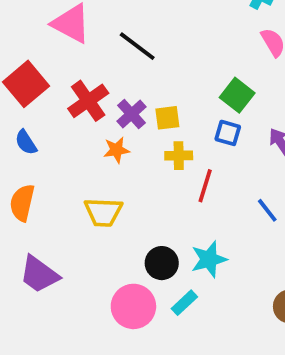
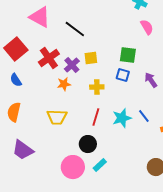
green square: (237, 95) -> (128, 55), turned -30
yellow square: (167, 118) -> (91, 58), moved
red line: (205, 186) -> (96, 117), moved
cyan star: (209, 259) -> (122, 118), moved

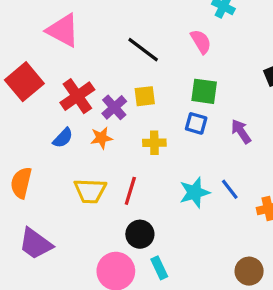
pink semicircle: (147, 27) -> (201, 42), moved
black line: (75, 29) -> (143, 50), moved
blue semicircle: (16, 80) -> (63, 138), moved, turned -104
red line: (96, 117) -> (130, 191), moved
cyan rectangle: (100, 165) -> (159, 268), turned -72

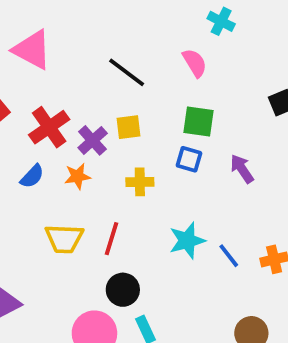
blue line: (230, 189) -> (229, 256), moved

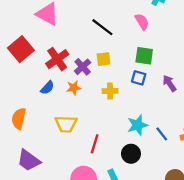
red line: (111, 239) -> (95, 144), moved
black circle: (123, 290) -> (131, 154), moved

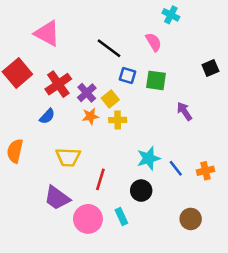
yellow square: (103, 59) -> (110, 99), moved, turned -32
blue square: (139, 78) -> (128, 75), moved
orange star: (74, 88) -> (90, 116), moved
purple trapezoid: (29, 160) -> (57, 198), moved

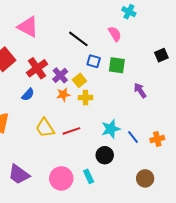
yellow trapezoid: (68, 157) -> (45, 128), turned 55
red line: (100, 179) -> (71, 131), moved, turned 54
purple trapezoid: (57, 198) -> (19, 174), moved

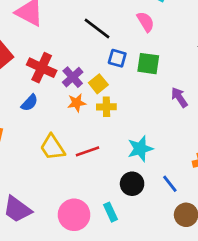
red cross: (37, 68) -> (42, 68), turned -30
blue line: (133, 137) -> (170, 184), moved

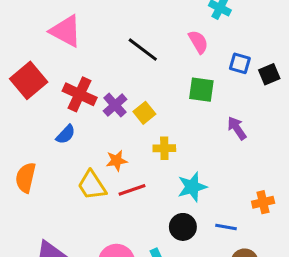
blue square: (117, 58) -> (240, 63), moved
orange star: (77, 103) -> (117, 161), moved
yellow cross: (106, 107) -> (164, 148), moved
blue line: (170, 184) -> (226, 227), turned -42

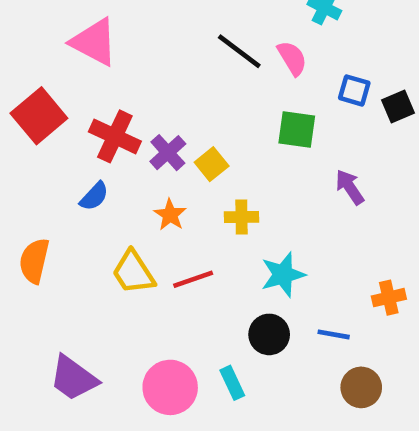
black line: (143, 50) -> (239, 51), moved
orange star: (117, 161) -> (170, 215), moved, turned -30

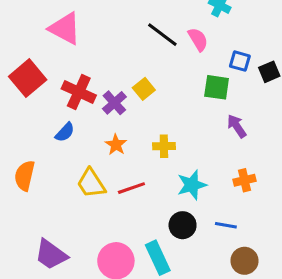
green square: (297, 130) -> (217, 87), moved
yellow square: (212, 164) -> (144, 89), moved
orange cross: (389, 298) -> (244, 180), moved
cyan rectangle: (232, 383) -> (158, 258), size x1.5

